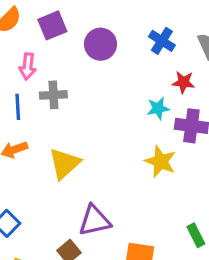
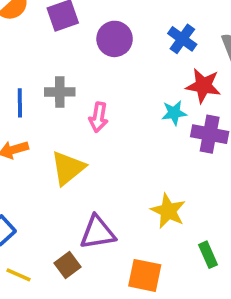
pink arrow: (28, 66) -> (98, 117), moved
red star: (183, 82) -> (203, 86), size x1.4
yellow star: (160, 161) -> (168, 211), moved

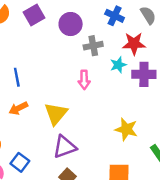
gray cross: (60, 92) -> (93, 46), moved
pink arrow: (98, 117) -> (84, 80), moved
purple triangle: (98, 232) -> (65, 147), moved

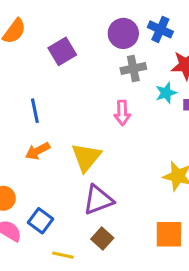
purple square: (34, 15) -> (62, 51), moved
purple circle: (71, 24) -> (123, 33), moved

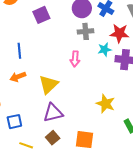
blue square: (41, 221) -> (14, 122), turned 35
orange square: (169, 234) -> (84, 140), moved

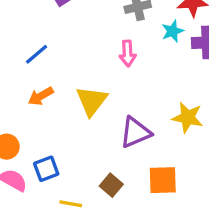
blue line: (19, 51) -> (37, 54), turned 63
purple triangle: (53, 113) -> (135, 132), moved

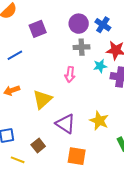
blue line: (37, 54) -> (15, 55), moved
purple triangle: (135, 132) -> (65, 124), turned 45
brown square: (111, 185) -> (38, 145), moved

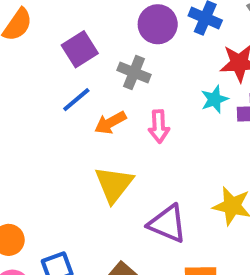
gray cross: (82, 47) -> (134, 72), moved, turned 35
blue line: (15, 55) -> (76, 100), moved
orange arrow: (12, 90) -> (110, 123), moved

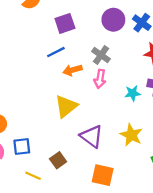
gray cross: (134, 72) -> (101, 55), moved
cyan star: (214, 99) -> (133, 93), moved

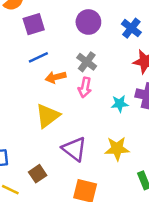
purple circle: (113, 20) -> (88, 22), moved
purple square: (65, 23) -> (34, 24), moved
yellow star: (131, 135) -> (117, 149), turned -30

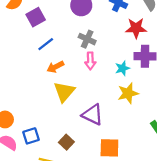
orange arrow: (56, 77) -> (55, 67), moved
yellow star: (117, 149) -> (128, 93), moved

